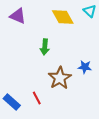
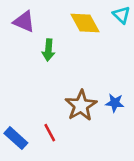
green arrow: (45, 47) -> (48, 50), moved
blue star: (85, 67) -> (115, 103), moved

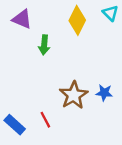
yellow diamond: (85, 23) -> (77, 20), turned 56

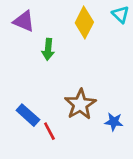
blue star: (104, 93) -> (114, 122), moved
blue rectangle: (15, 125) -> (28, 115), moved

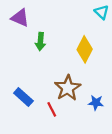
yellow diamond: (84, 22) -> (85, 49), moved
red line: (49, 131) -> (52, 109), moved

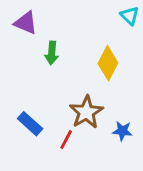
red line: (52, 109) -> (66, 140), turned 56

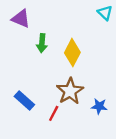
yellow diamond: (108, 63) -> (72, 53), moved

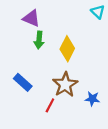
purple triangle: (21, 19) -> (31, 18), moved
blue rectangle: (24, 100) -> (23, 82), moved

